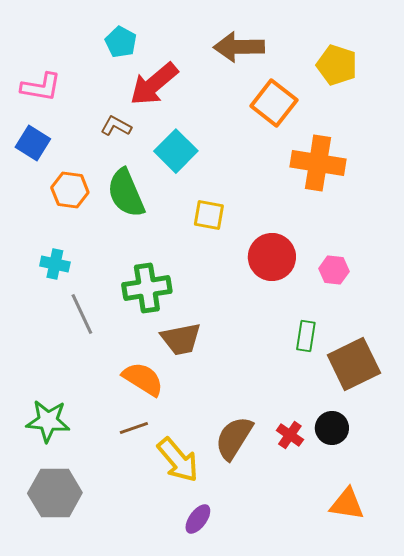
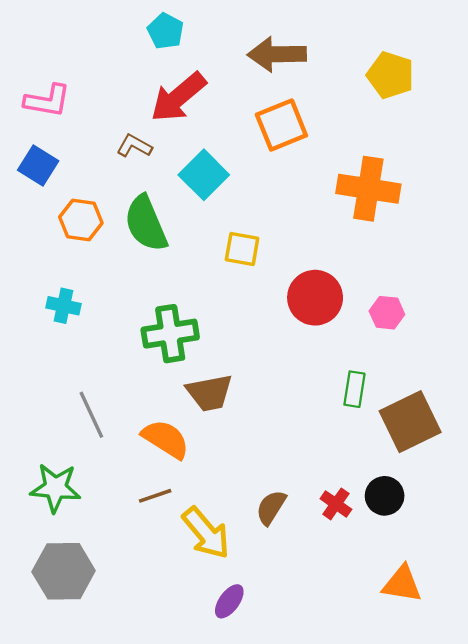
cyan pentagon: (121, 42) -> (166, 31), moved
orange square: (274, 103) -> (281, 125), moved, turned 30
gray line: (82, 314) -> (91, 415), moved
brown semicircle: (234, 438) -> (271, 507), size x0.7

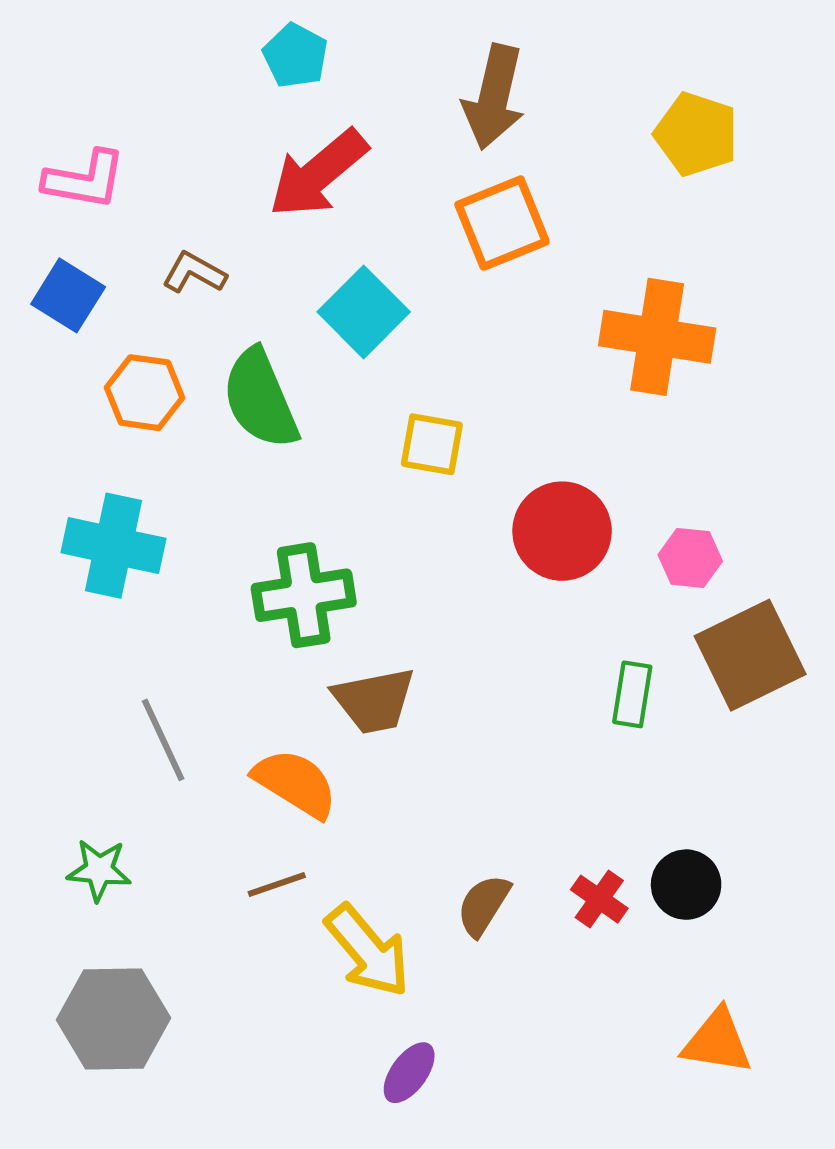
brown arrow: (277, 54) -> (494, 97), turned -76
brown L-shape: (134, 146) -> (194, 273), moved
cyan cross: (64, 306) -> (114, 546), size x1.6
brown square: (410, 422) -> (750, 655), moved
green star: (55, 488) -> (99, 870), size x0.7

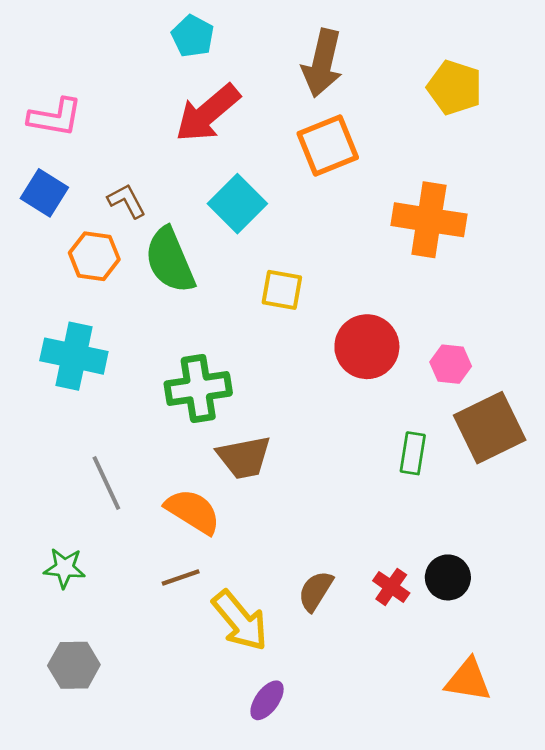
brown L-shape: (194, 273) -> (127, 201), moved, turned 33
gray hexagon: (114, 1019) -> (74, 665), size x0.7

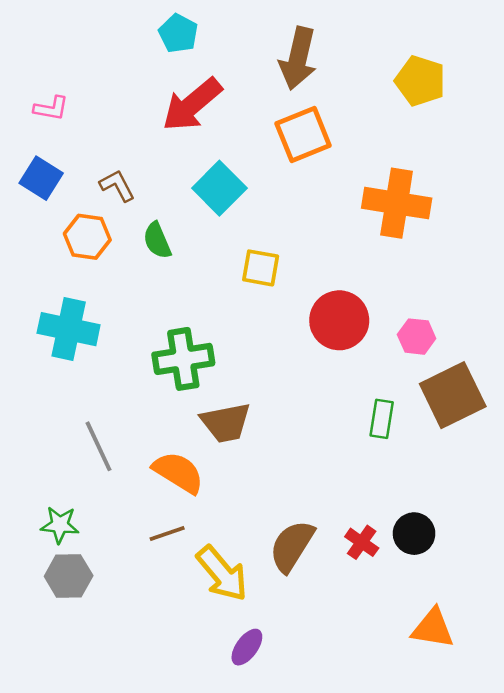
pink L-shape: (55, 117) -> (51, 108), size x0.7
green semicircle: (170, 260) -> (157, 240), size x0.6
brown semicircle: (316, 591) -> (292, 546), size x1.4
gray hexagon: (74, 665) -> (69, 576), moved

